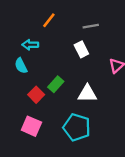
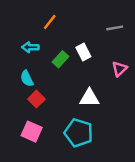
gray line: (91, 26) -> (115, 28), moved
cyan semicircle: (21, 66) -> (27, 79), moved
green rectangle: (56, 84) -> (60, 59), moved

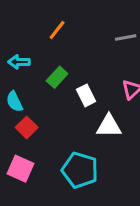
orange line: (50, 22) -> (57, 30), moved
white rectangle: (83, 52) -> (86, 95), moved
white triangle: (89, 98) -> (109, 126), moved

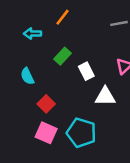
cyan arrow: (19, 62) -> (32, 34), moved
red square: (27, 127) -> (46, 104), moved
pink square: (21, 169) -> (46, 133), moved

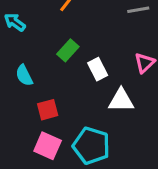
cyan arrow: (32, 34) -> (15, 22), moved, turned 36
red square: (46, 104) -> (48, 110), turned 30

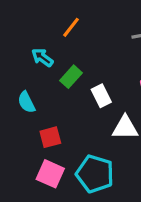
cyan arrow: (15, 22) -> (42, 58), moved

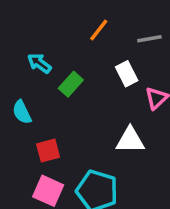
orange line: (71, 27) -> (99, 30), moved
white rectangle: (101, 96) -> (127, 74), moved

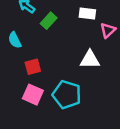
white rectangle: (127, 74) -> (87, 13), turned -56

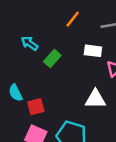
cyan semicircle: (15, 40) -> (16, 93), moved

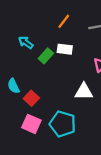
white rectangle: (93, 51) -> (65, 49), moved
red square: (36, 107) -> (31, 98), turned -32

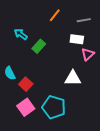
white rectangle: (65, 49) -> (77, 39), moved
pink square: (31, 124) -> (26, 107), turned 30

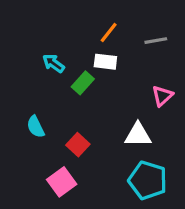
white rectangle: (77, 39) -> (105, 62), moved
red square: (26, 84) -> (78, 145), moved
cyan pentagon: (54, 107) -> (148, 180), moved

